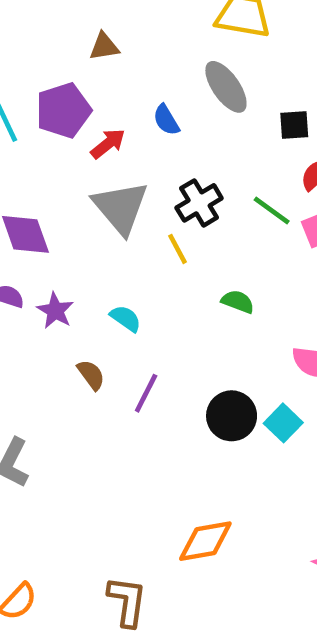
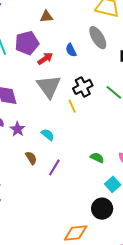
green semicircle: (238, 302) -> (97, 158), moved
black circle: (232, 416) -> (102, 209), moved

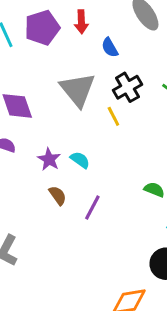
blue semicircle: (71, 50) -> (110, 48), moved
red arrow: (45, 59) -> (81, 22), moved, turned 126
purple star: (18, 129) -> (49, 159), moved

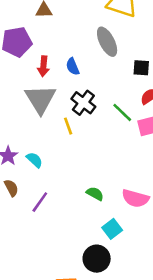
red arrow: (81, 22) -> (43, 66), moved
black cross: (127, 87) -> (83, 103), turned -30

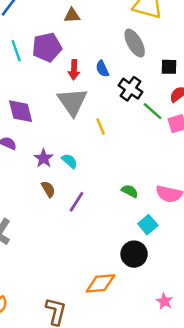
black cross: (83, 103) -> (131, 89), moved

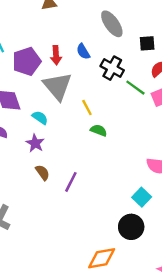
purple pentagon: (47, 47) -> (27, 61), moved
cyan semicircle: (69, 161) -> (40, 118), moved
green semicircle: (130, 191) -> (99, 130), moved

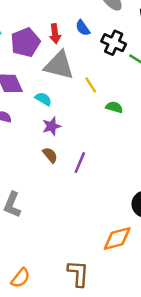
gray triangle: (58, 86) -> (59, 65), turned -32
green semicircle: (99, 130) -> (114, 107), moved
purple star: (35, 143) -> (52, 126), moved, turned 30

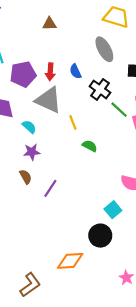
brown L-shape: (78, 273) -> (30, 285), turned 40

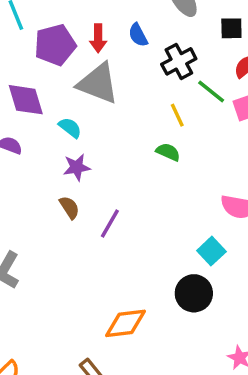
black cross: (100, 89) -> (179, 61), turned 30
yellow line: (73, 122) -> (177, 115), moved
orange diamond: (70, 261) -> (126, 323), moved

